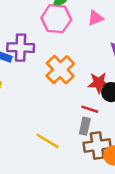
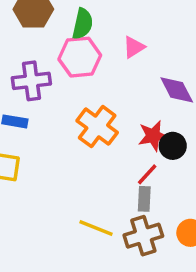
purple cross: (21, 48) -> (31, 81), moved
red line: (90, 109) -> (147, 174), turned -56
brown cross: (97, 145) -> (143, 236), moved

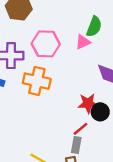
green semicircle: (83, 24) -> (94, 27), moved
orange cross: (97, 127) -> (37, 81), moved, turned -32

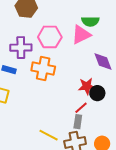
green semicircle: (94, 27) -> (90, 21), turned 72
pink triangle: (83, 42) -> (81, 35), size x1.5

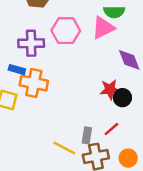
orange cross: (43, 69) -> (34, 83), moved
red line: (81, 108) -> (111, 129), moved
gray rectangle: (78, 122) -> (87, 135), moved

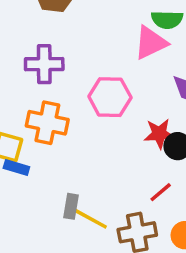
pink hexagon: (66, 31) -> (110, 97), moved
blue rectangle: (17, 70) -> (16, 167), moved
gray rectangle: (87, 135) -> (71, 206), moved

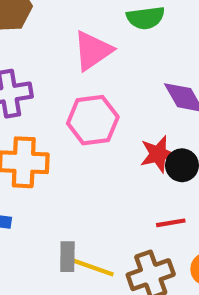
pink triangle: (151, 43) -> (93, 51), moved
red line: (161, 192) -> (171, 223), turned 40

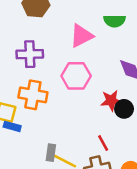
red line: (171, 223) -> (103, 143), moved, turned 63

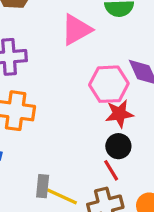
pink hexagon: (76, 76) -> (109, 84), moved
black circle: (124, 109) -> (118, 146), moved

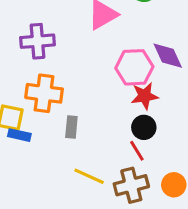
gray rectangle: (43, 186) -> (71, 127), moved

